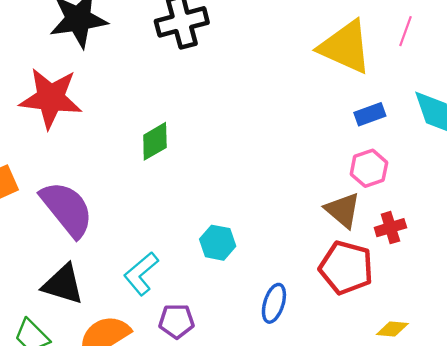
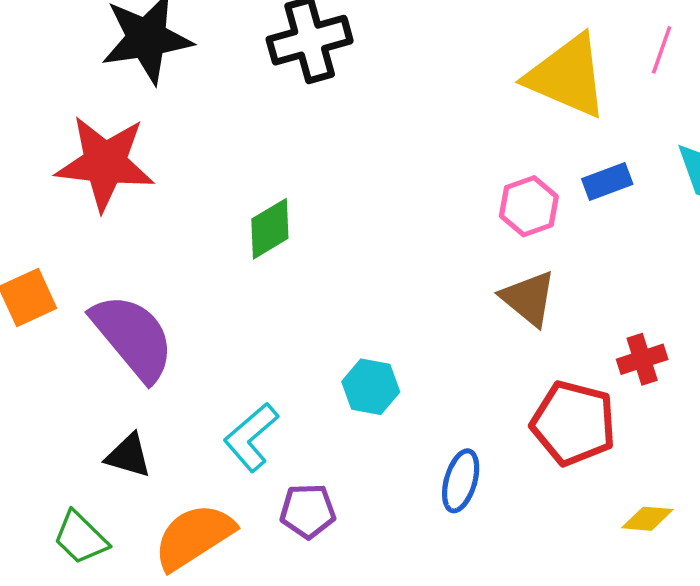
pink hexagon: (369, 168) -> (529, 206), moved
brown triangle: (343, 210) -> (528, 298), moved
black triangle: (63, 284) -> (128, 456), size x0.7

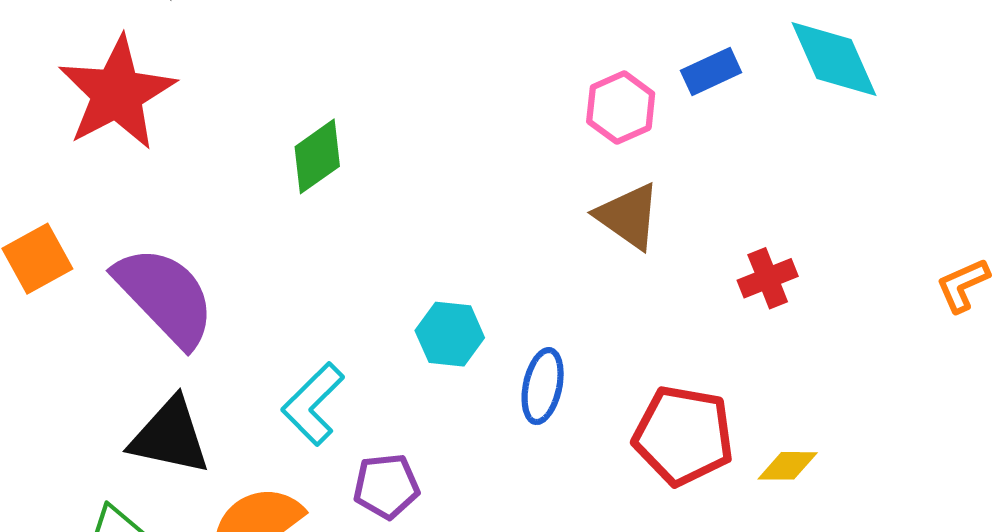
red star: (105, 163) -> (117, 93), turned -30
red pentagon: (573, 423) -> (683, 435), moved
black triangle: (128, 456) -> (170, 436), size x1.5
blue ellipse: (461, 481) -> (543, 386), moved

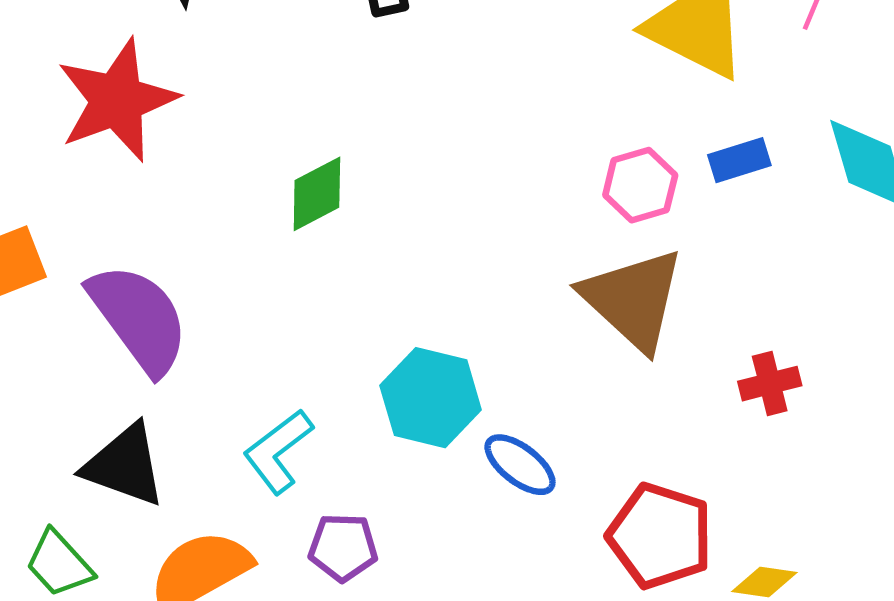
brown triangle: (628, 216) -> (633, 299), size x1.5
cyan hexagon: (450, 334) -> (431, 398), size x1.4
blue ellipse: (543, 386) -> (520, 465), turned -72

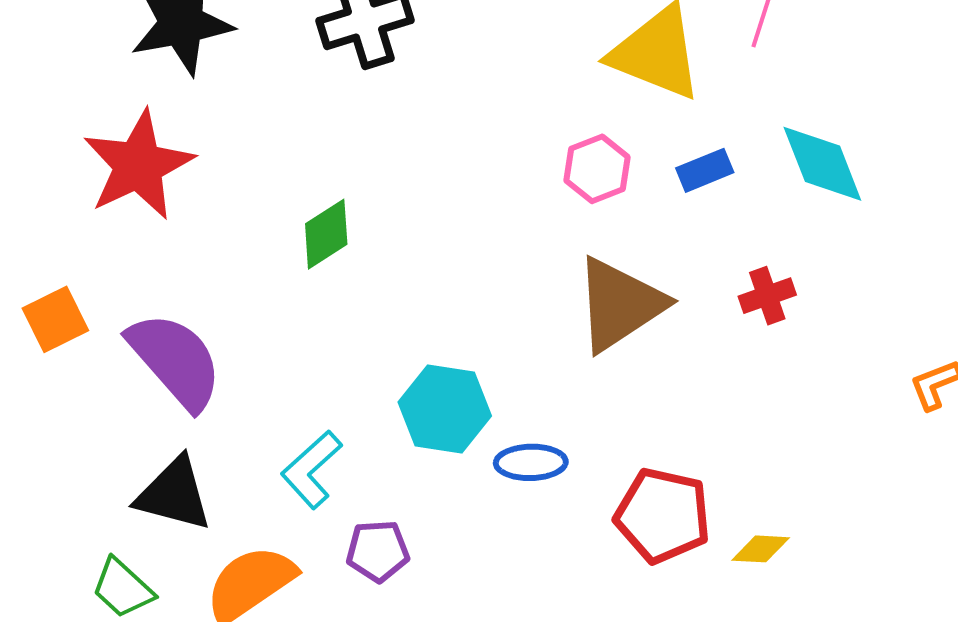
pink hexagon: (640, 185) -> (597, 169), moved
brown triangle: (633, 299) -> (620, 304), turned 49
red cross: (770, 384) -> (767, 296), moved
blue ellipse: (520, 465) -> (531, 462), turned -34

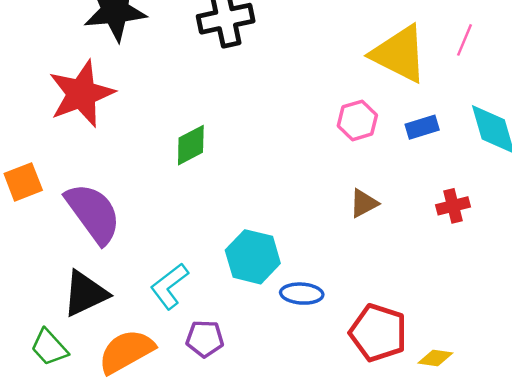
brown triangle: (620, 304) -> (364, 203), size x0.5
black triangle: (174, 494) -> (85, 294), turned -45

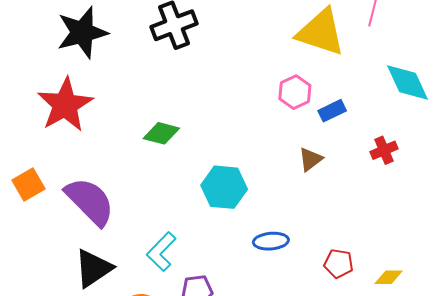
blue rectangle: (422, 127) -> (332, 111), moved
green diamond: (191, 145) -> (161, 133), turned 51
cyan hexagon: (253, 257) -> (224, 187), moved
red pentagon: (378, 333) -> (339, 264), size x0.6

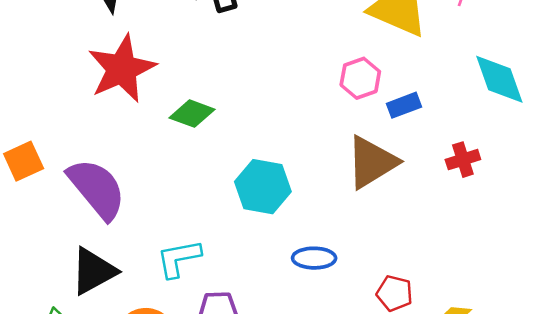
red star: (65, 105) -> (122, 69), moved
brown triangle: (310, 159) -> (372, 162), size x1.8
cyan L-shape: (161, 252) -> (179, 258), turned 30

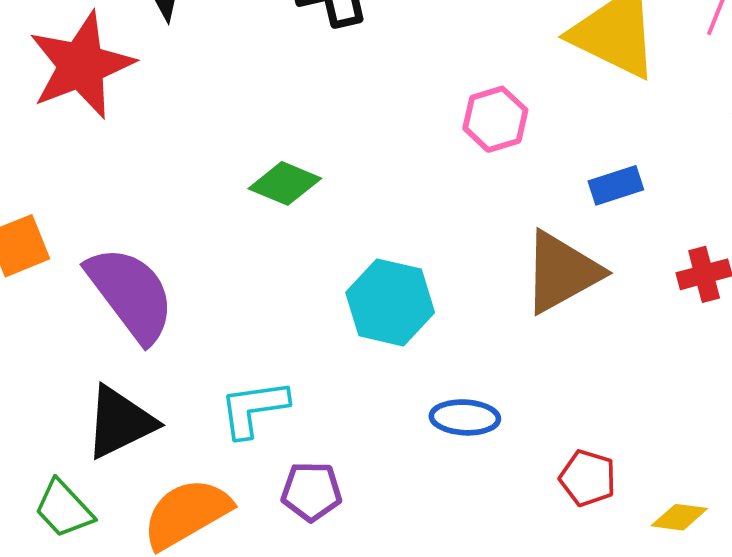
red star: (122, 69) -> (81, 65), moved
pink hexagon: (360, 78) -> (495, 119), moved

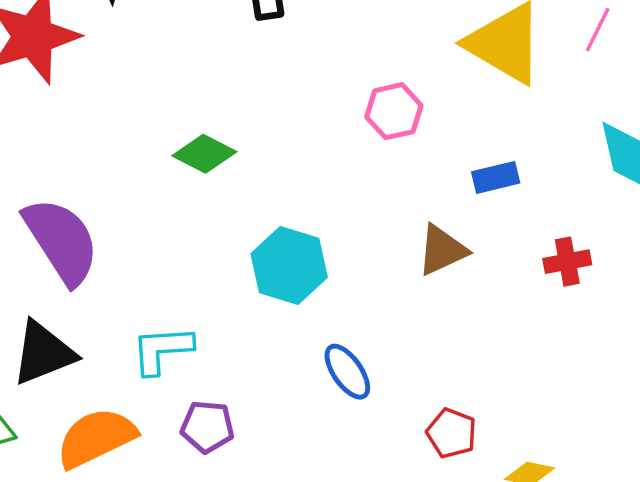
brown triangle: (562, 272) -> (442, 250), size x0.7
blue ellipse: (465, 417) -> (347, 372), turned 48

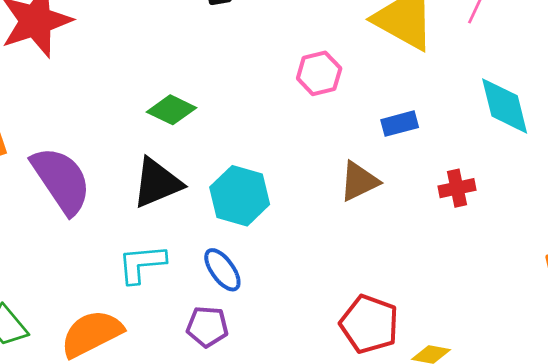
black triangle: (43, 353) -> (157, 183), moved
blue ellipse: (347, 372) -> (222, 270), moved
purple pentagon: (207, 427) -> (207, 327), moved
red pentagon: (451, 433) -> (369, 324), size x1.5

